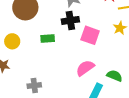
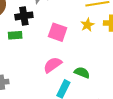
black cross: (70, 20) -> (24, 16), moved

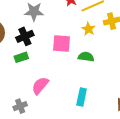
pink semicircle: (53, 65) -> (40, 86), moved
green semicircle: (82, 73) -> (86, 57), moved

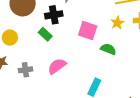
green rectangle: (21, 57) -> (45, 34), turned 48
gray cross: (20, 106) -> (25, 70), moved

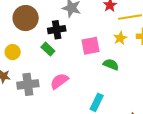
pink square: (88, 30) -> (90, 46), turned -30
gray cross: (25, 70) -> (28, 84), size x1.5

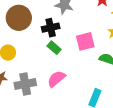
green rectangle: (48, 49) -> (54, 48), moved

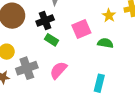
gray cross: (25, 84) -> (27, 68), moved

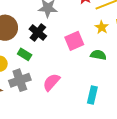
black cross: (45, 21) -> (38, 33), turned -30
green rectangle: (51, 40) -> (25, 54), moved

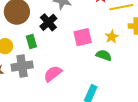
yellow star: (102, 27) -> (112, 37), moved
green rectangle: (25, 54) -> (31, 41), turned 32

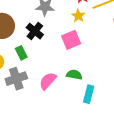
yellow star: (112, 37) -> (78, 16), moved
green semicircle: (104, 55) -> (74, 75), moved

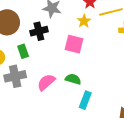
black cross: (35, 31) -> (39, 31), turned 30
pink square: (71, 40) -> (74, 44), turned 30

